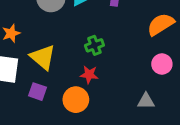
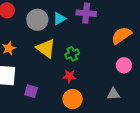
yellow triangle: (43, 57) -> (46, 48), moved
orange circle: (76, 100) -> (73, 99), moved

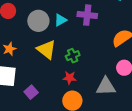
purple square: (31, 91) -> (31, 92), turned 32
gray triangle: (113, 94) -> (106, 86), moved, size x1.5

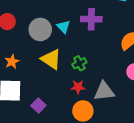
cyan triangle: (60, 20) -> (63, 27), turned -40
gray triangle: (106, 86) -> (104, 91), moved

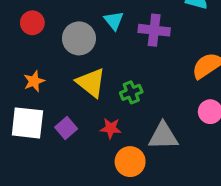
cyan triangle: (63, 27) -> (114, 21), moved
red star: (78, 87) -> (111, 128), moved
purple square: (38, 105) -> (66, 128), moved

